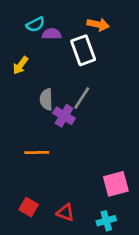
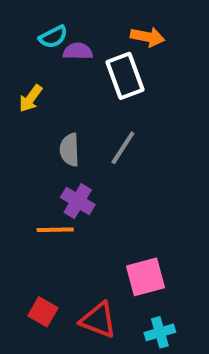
purple cross: (64, 116) -> (78, 201), moved
pink square: (116, 184) -> (146, 277), moved
red triangle: (65, 213) -> (98, 320), size x1.4

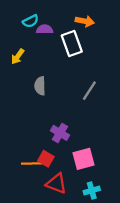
gray line: (123, 148) -> (89, 91), moved
purple cross: (78, 201) -> (60, 133), moved
orange line: (55, 230) -> (32, 164), moved
red square: (43, 312) -> (46, 159), moved

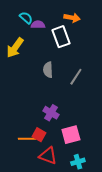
cyan semicircle: (31, 21) -> (26, 18), turned -112
yellow arrow: (18, 56) -> (15, 48), size x1.5
gray semicircle: (40, 86) -> (48, 70), moved

